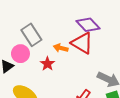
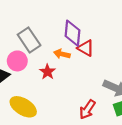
purple diamond: (88, 25) -> (73, 33), moved, turned 50
red triangle: (82, 43) -> (86, 48), size x0.7

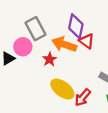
orange arrow: (62, 54) -> (64, 44), size x1.6
yellow ellipse: (23, 107) -> (62, 89), moved

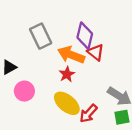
pink circle: (23, 47) -> (24, 91), moved
red star: (49, 59) -> (67, 74), moved

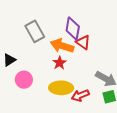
yellow ellipse: (67, 103) -> (61, 88), turned -35
red arrow: (88, 113) -> (80, 95), turned 30

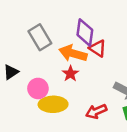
pink circle: (24, 80) -> (38, 88), moved
yellow ellipse: (61, 88) -> (53, 104), moved

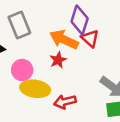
gray rectangle: (40, 37) -> (19, 25), moved
red arrow: (96, 112) -> (65, 102), moved

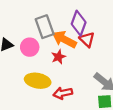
gray rectangle: (19, 25) -> (45, 27), moved
pink circle: (22, 70) -> (30, 47), moved

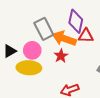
red triangle: (87, 39) -> (86, 36), turned -35
yellow ellipse: (38, 81) -> (29, 68), moved

